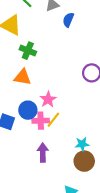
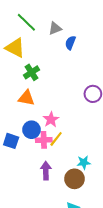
green cross: (28, 51) -> (32, 72), turned 35
brown circle: (84, 161) -> (74, 179), moved

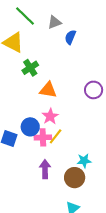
orange triangle: (26, 98) -> (48, 90), moved

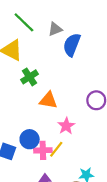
blue semicircle: (70, 37) -> (72, 45), size x1.5
pink star: (50, 116) -> (66, 126), moved

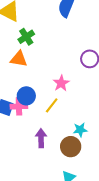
orange triangle: (48, 100) -> (19, 59), moved
pink cross: (43, 150) -> (19, 106), moved

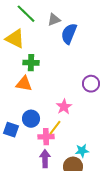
green cross: (26, 37) -> (31, 63), turned 35
pink cross: (19, 106) -> (46, 137), moved

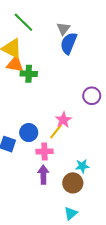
gray triangle: (54, 20) -> (63, 29), moved, turned -32
orange triangle: (24, 84) -> (15, 64), moved
yellow line: (55, 128) -> (56, 131), moved

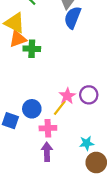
orange triangle: (15, 64) -> (18, 39), turned -30
purple circle: (92, 96) -> (89, 95), moved
brown circle: (73, 183) -> (96, 162), moved

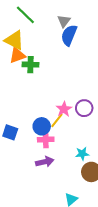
blue circle: (32, 109) -> (42, 126), moved
purple arrow: (47, 152) -> (45, 162), turned 78

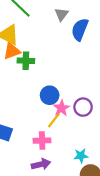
blue semicircle: (69, 35) -> (80, 29), moved
blue circle: (42, 126) -> (50, 95), moved

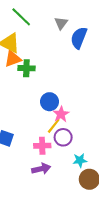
purple circle: (83, 107) -> (63, 137), moved

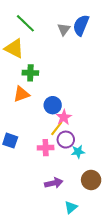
blue semicircle: (79, 38) -> (81, 25), moved
orange triangle: (13, 59) -> (21, 94), moved
cyan star: (80, 160) -> (78, 152), moved
purple arrow: (41, 169) -> (54, 183), moved

